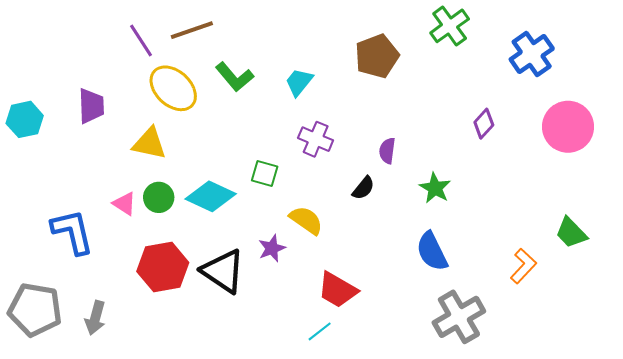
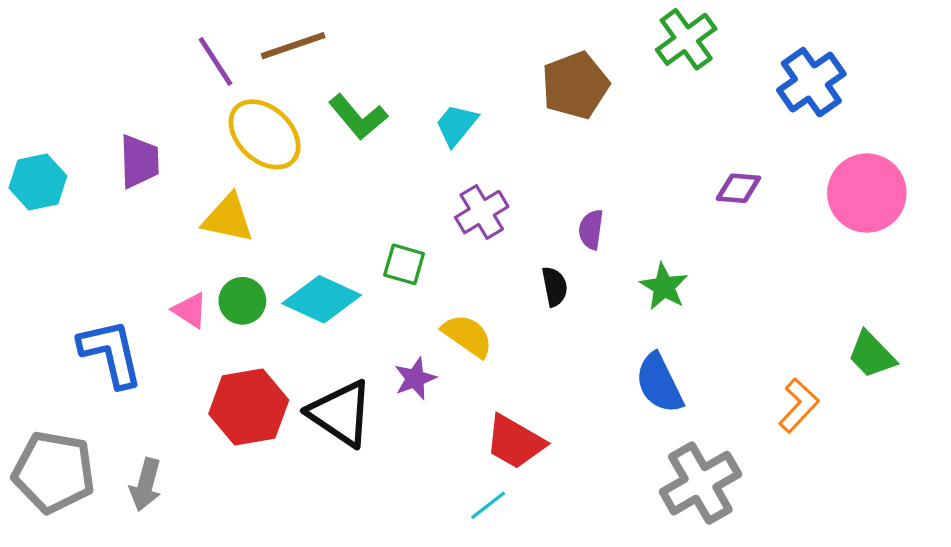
purple diamond: (484, 124) -> (738, 188), turned 52
purple cross: (316, 139) -> (482, 212), turned 36
black semicircle: (363, 188) -> (555, 287), turned -50

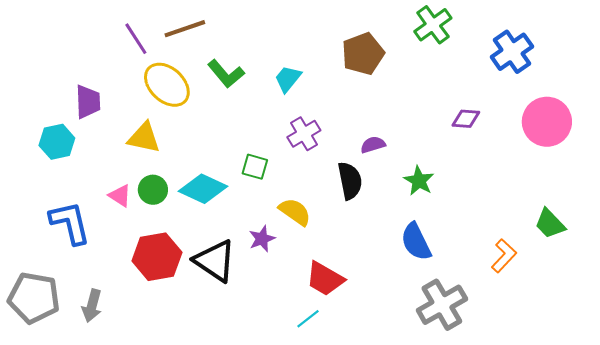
cyan hexagon: (38, 182) -> (57, 142), moved
purple semicircle: (591, 229) -> (373, 145), turned 65
black semicircle: (555, 287) -> (350, 181), size x1.5

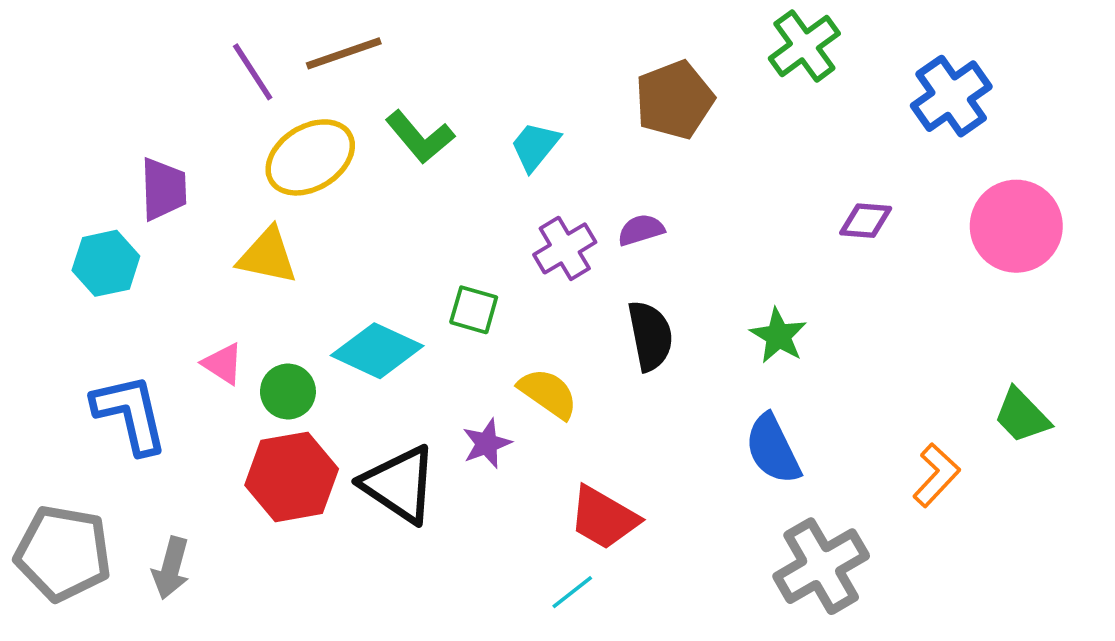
yellow ellipse: (167, 85) -> (310, 157), turned -75
purple semicircle: (373, 145) -> (641, 230), moved
green circle: (153, 190) -> (288, 392), moved

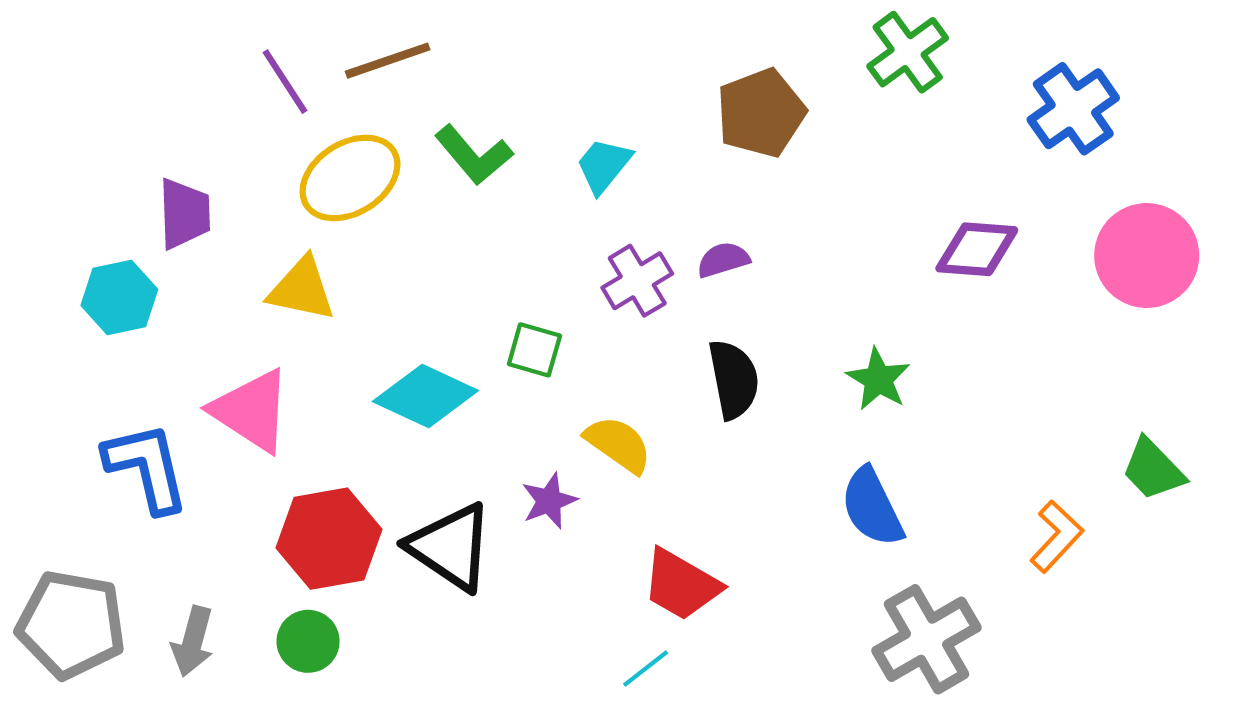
purple diamond: (866, 221) -> (977, 249), size x1.4
pink triangle: (223, 364) -> (251, 411), size x1.8
green circle: (288, 392) -> (308, 641), moved

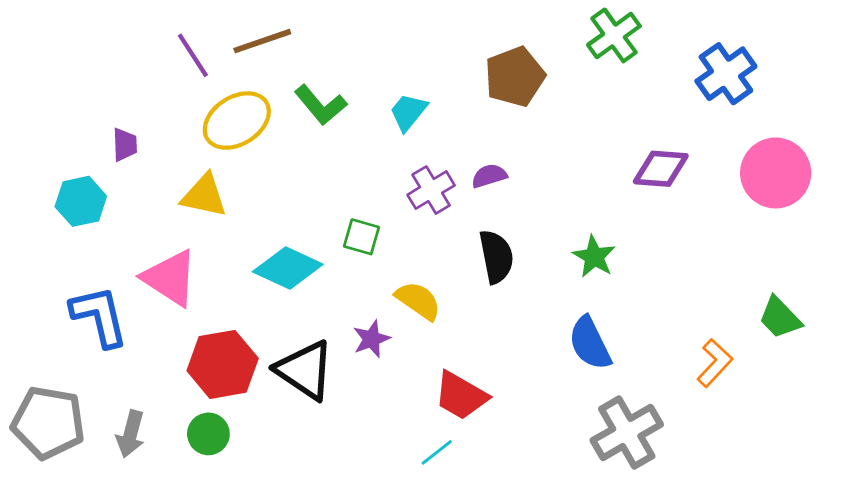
purple trapezoid: (184, 214) -> (125, 145), size x0.7

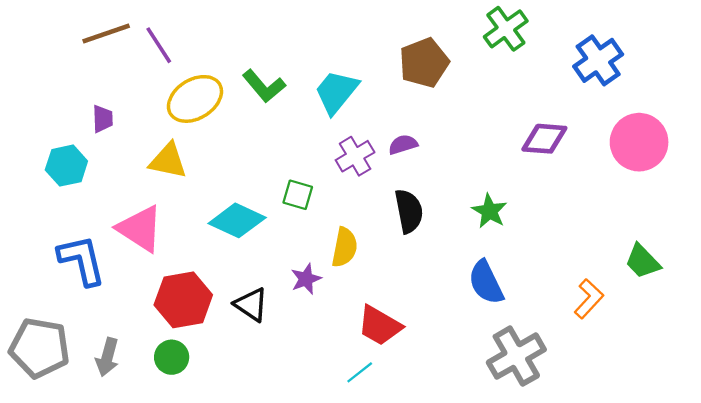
brown line: (262, 41) -> (106, 33), moved
cyan trapezoid: (408, 112) -> (336, 92), size x1.4
yellow semicircle: (418, 301) -> (345, 247), turned 66
black triangle: (305, 370) -> (251, 305), size x0.7

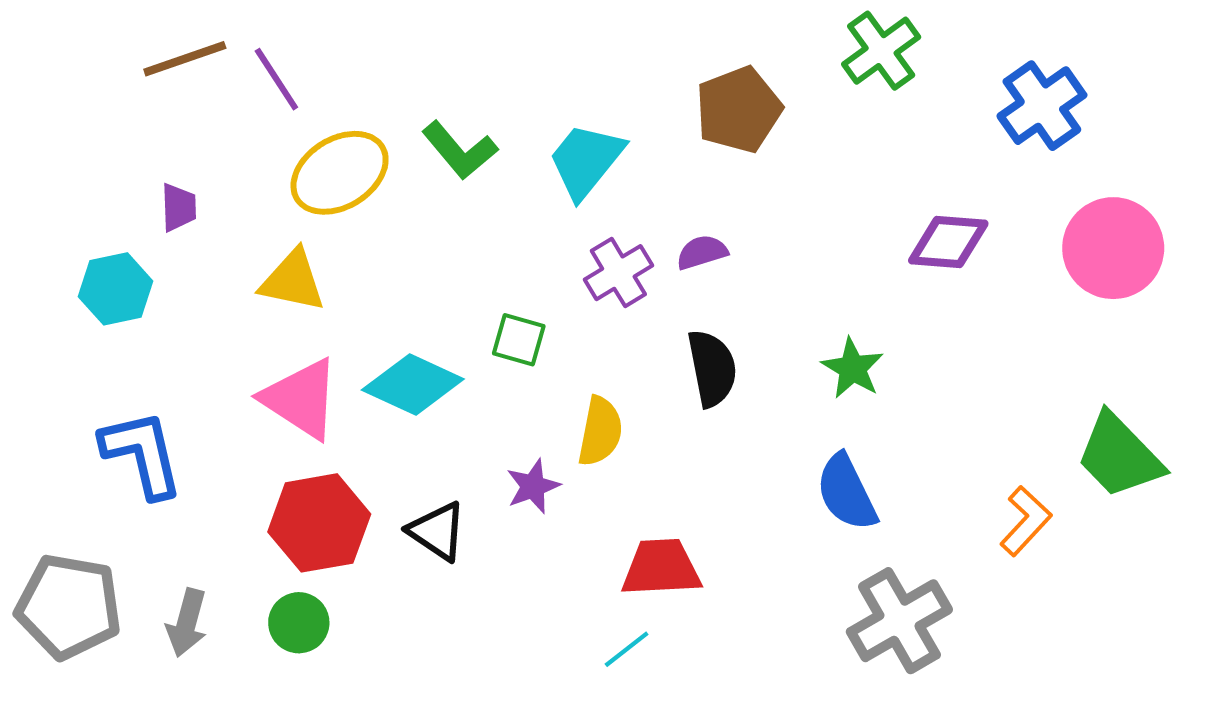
pink triangle: (140, 229) -> (301, 399), moved
green trapezoid: (643, 261) -> (1119, 456), size x1.4
red trapezoid: (380, 326) -> (661, 568), turned 147

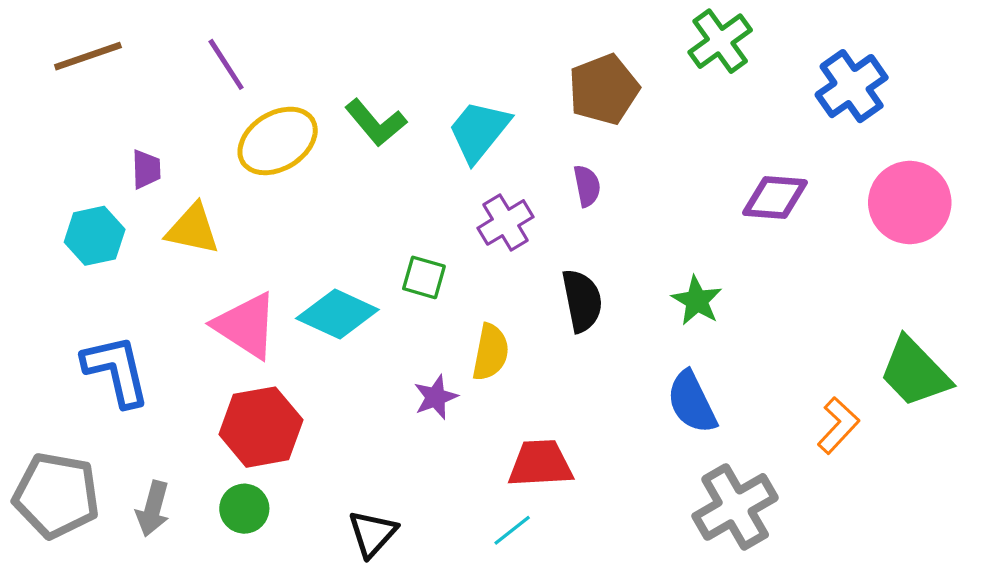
brown line: (185, 59) -> (88, 56), moved
purple semicircle: (702, 252) -> (587, 186), moved, turned 96
yellow triangle: (293, 281) -> (193, 229), moved
black triangle: (437, 531) -> (372, 534), moved, turned 38

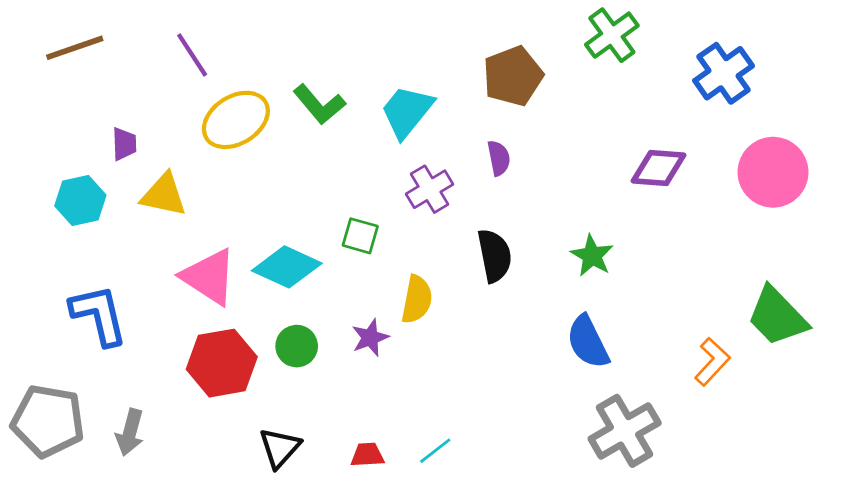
red trapezoid: (540, 464) -> (367, 455), moved, size x0.6
green circle: (244, 509) -> (297, 346), moved
black triangle: (372, 534) -> (280, 448), moved

